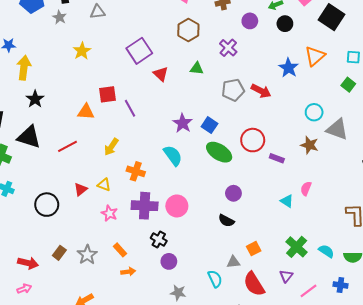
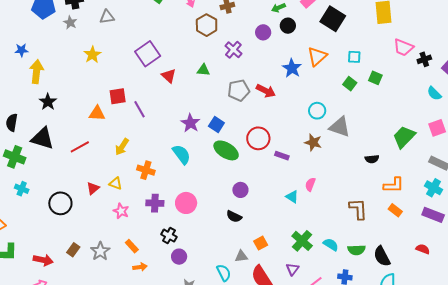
purple circle: (250, 21) -> (263, 32), moved
brown hexagon: (188, 30) -> (207, 25), moved
purple cross: (145, 206) -> (155, 203), size x0.7

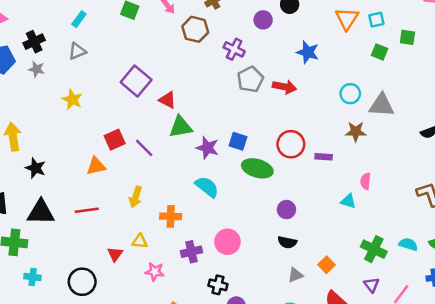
orange triangle: (317, 56) -> (347, 19), moved
green triangle: (203, 70) -> (181, 127), moved, size x1.5
gray pentagon: (239, 90) -> (250, 79), moved
red line: (80, 147) -> (87, 210), turned 36
gray triangle: (241, 256) -> (295, 275), moved

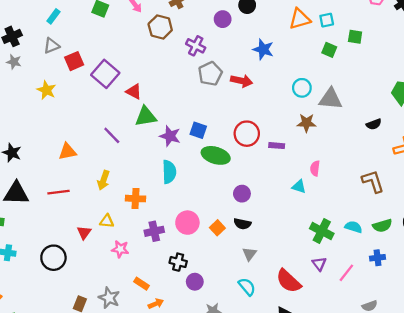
orange triangle: (347, 19) -> (300, 19), turned 40
red square: (115, 140) -> (74, 61), moved
cyan semicircle: (207, 187) -> (169, 172), turned 50
orange square: (327, 265) -> (217, 228), moved
gray triangle: (295, 275) -> (249, 254), turned -32

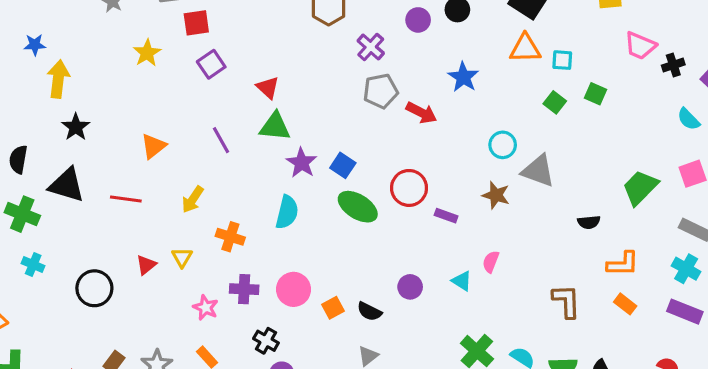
purple square: (105, 74) -> (211, 64), moved, size x0.7
orange triangle: (68, 151) -> (153, 146), turned -42
purple circle: (242, 194) -> (410, 287), moved
yellow triangle: (107, 221) -> (182, 257), turned 40
pink star: (120, 249) -> (206, 308), moved

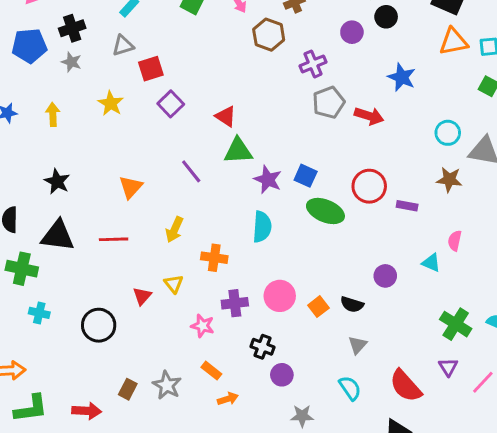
purple cross: (371, 47) -> (313, 64), turned 35
yellow arrow: (58, 79) -> (53, 114), moved, size x0.7

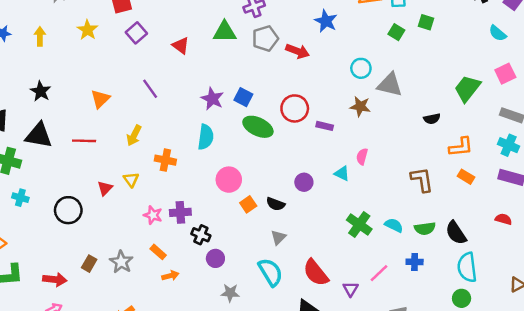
green triangle: (238, 151) -> (225, 32), moved
pink circle: (280, 296) -> (229, 180), moved
purple cross: (235, 303) -> (180, 212), moved
purple triangle: (448, 367) -> (351, 289), moved
cyan semicircle: (350, 388) -> (270, 272), size x1.4

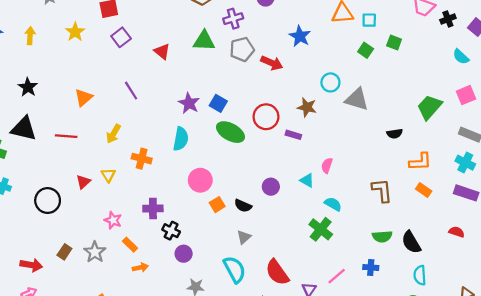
brown star: (360, 106) -> (307, 107), moved
pink star: (153, 215) -> (113, 220), moved
cyan semicircle: (394, 225) -> (333, 204), moved
cyan semicircle: (467, 267) -> (420, 275), size x0.7

